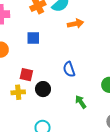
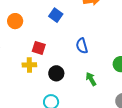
blue square: (33, 38) -> (56, 15), moved, turned 32
black circle: (43, 89) -> (56, 73), moved

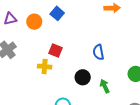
blue square: (56, 15) -> (57, 13), moved
black circle: (56, 73) -> (83, 77), moved

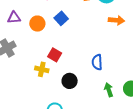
black circle: (83, 77) -> (70, 81), moved
green arrow: (105, 86) -> (109, 90), moved

